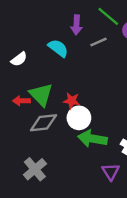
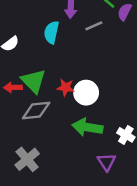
cyan semicircle: (58, 48) -> (51, 32), turned -115
white circle: (79, 118) -> (86, 93), moved

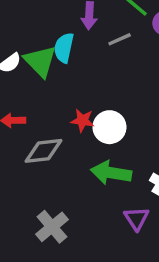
green triangle: (33, 81) -> (40, 61), moved
gray cross: (27, 159) -> (52, 227), moved

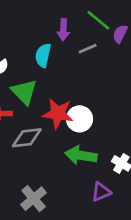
green triangle: (40, 61) -> (24, 92), moved
red star: (82, 120) -> (58, 113), size x1.6
purple triangle: (136, 218) -> (101, 192), turned 40

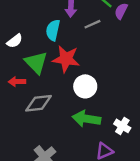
red star: (58, 113) -> (66, 59), moved

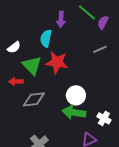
gray line: (92, 24) -> (100, 49), moved
white circle: (85, 86) -> (76, 95), moved

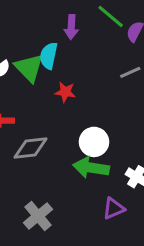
red star: (57, 62) -> (65, 92), size x0.6
green triangle: (32, 65) -> (29, 68), moved

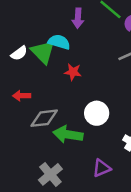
cyan semicircle: (49, 56) -> (59, 42), turned 95
green arrow: (91, 168) -> (68, 134), moved
purple triangle: (114, 208) -> (102, 168), moved

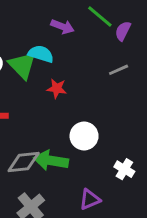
purple arrow: (78, 18) -> (62, 27), turned -72
gray diamond: (44, 118) -> (24, 162), moved

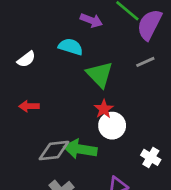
purple semicircle: (123, 31) -> (149, 25), size x1.6
green triangle: (22, 65) -> (100, 74), moved
red star: (57, 89) -> (104, 109), moved, turned 30

